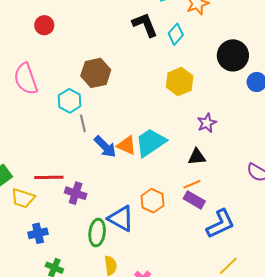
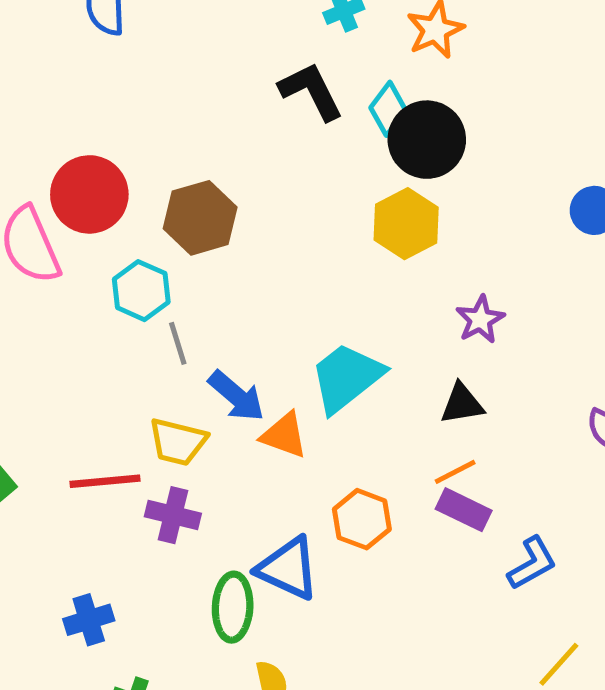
red circle: (44, 25) -> (89, 194), moved, size x1.6
black circle: (233, 55) -> (427, 140), moved
orange triangle: (127, 145) -> (284, 435), moved
yellow trapezoid: (23, 198) -> (178, 442), moved
blue L-shape: (220, 224) -> (532, 563), size x0.7

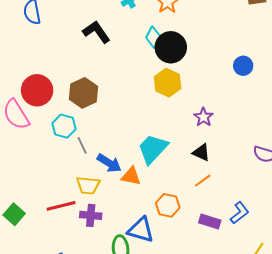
black L-shape: (311, 91) -> (97, 32), moved
black triangle: (462, 404) -> (201, 152), turned 42
purple rectangle: (464, 510) -> (210, 221), moved

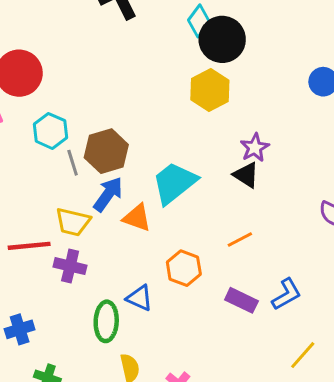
brown hexagon: (83, 93) -> (106, 151), moved
black triangle: (201, 152) -> (246, 175), moved
blue arrow: (109, 163) -> (108, 194), turned -95
blue triangle: (141, 230) -> (140, 298), size x0.7

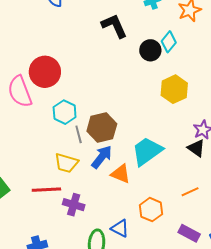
black circle: (222, 39) -> (150, 50), moved, size x0.7
yellow trapezoid: (73, 222) -> (66, 163), moved

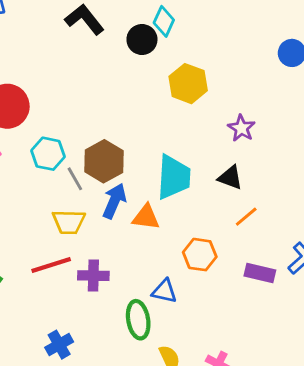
black triangle: (196, 148) -> (230, 177), moved
cyan trapezoid: (147, 151) -> (174, 177), turned 144

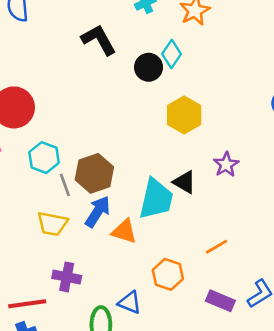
black triangle: (230, 177) -> (185, 182), moved
red line: (51, 265) -> (27, 304), moved

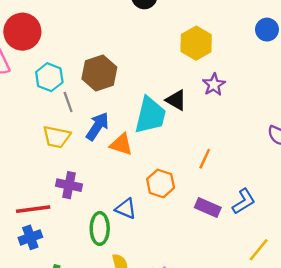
yellow hexagon: (184, 115) -> (196, 43), moved
brown hexagon: (94, 173) -> (99, 73), moved
orange line: (217, 247) -> (205, 159), turned -36

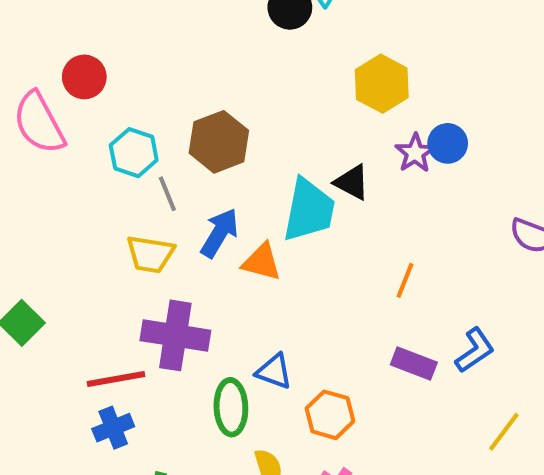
blue circle: (267, 30) -> (448, 143), moved
red circle: (22, 32) -> (84, 77), size x0.7
orange hexagon: (161, 183) -> (330, 415), moved
purple cross: (69, 185) -> (175, 335), size x1.5

